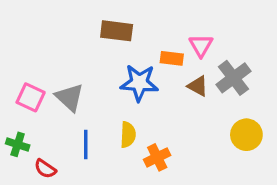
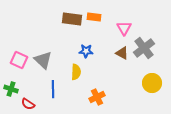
orange rectangle: (172, 58) -> (94, 17), moved
blue star: (139, 83) -> (86, 51), size x0.6
yellow semicircle: (128, 135) -> (76, 72), moved

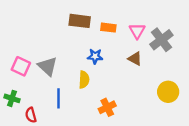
orange rectangle: (94, 17) -> (108, 28), moved
gray cross: (144, 48) -> (161, 40), moved
red semicircle: (28, 104) -> (31, 115), turned 40

